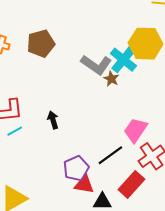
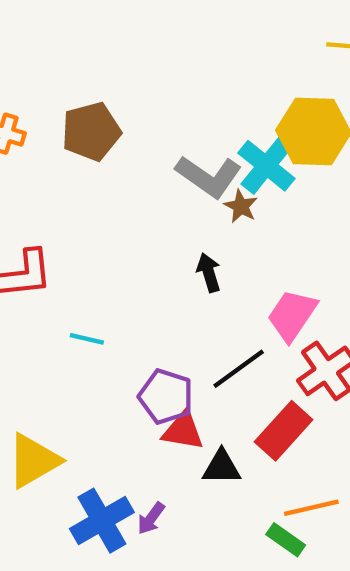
black arrow: (53, 120) -> (209, 273), moved
cyan line: (15, 131) -> (87, 339), moved, turned 42
purple pentagon: (76, 168) -> (166, 397), turned -30

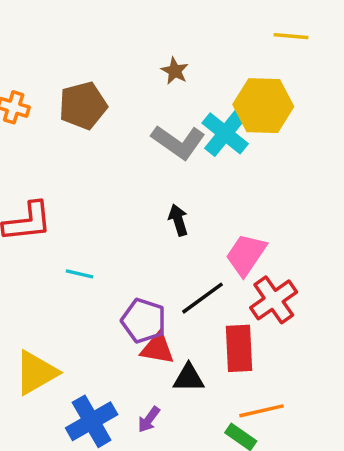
brown star: (241, 206) -> (175, 71), moved
red rectangle: (284, 431) -> (239, 348), turned -45
purple arrow: (151, 518) -> (149, 420), moved

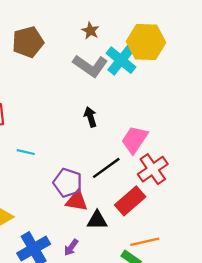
brown star: (175, 71) -> (90, 31), moved
red rectangle: (239, 348) -> (130, 201), turned 52

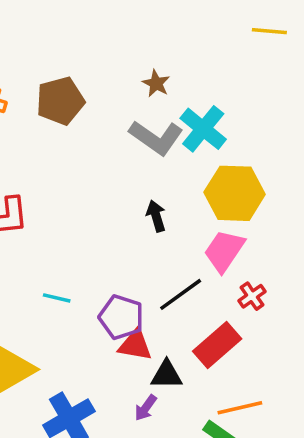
yellow hexagon: (146, 42) -> (235, 193), moved
cyan line: (26, 152) -> (57, 298), moved
red cross: (153, 169) -> (252, 296), size x0.6
purple arrow: (71, 247) -> (146, 408), moved

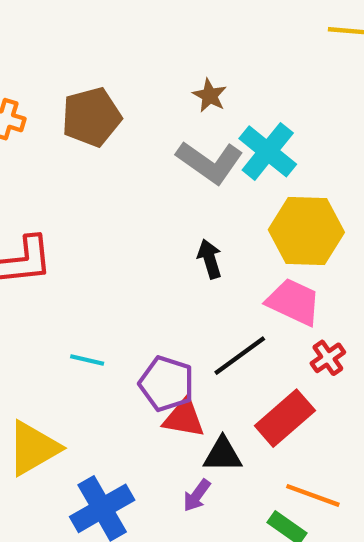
pink trapezoid: (224, 251) -> (293, 302), turned 81
orange line: (240, 408) -> (313, 495), turned 33

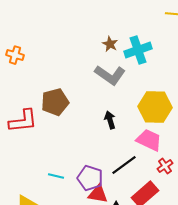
brown pentagon: (91, 117) -> (55, 102), moved
cyan cross: (268, 151) -> (138, 50), moved, turned 32
cyan line: (87, 360) -> (56, 176), moved

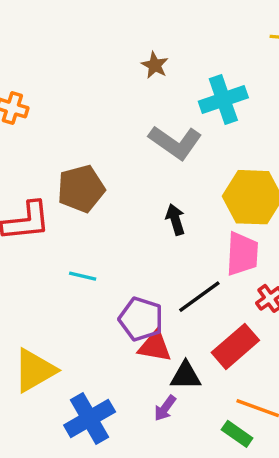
brown star: (110, 44) -> (155, 65), moved
pink trapezoid: (149, 140) -> (242, 254), turned 68
cyan line: (56, 176) -> (83, 276), moved

